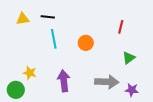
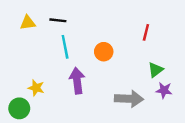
purple arrow: (64, 81) -> (77, 81), moved
purple star: (132, 90) -> (164, 90), moved

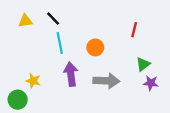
black line: (58, 20) -> (53, 19), turned 40
gray arrow: (129, 99) -> (106, 81), moved

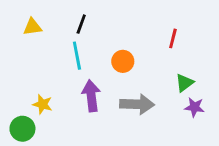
black line: (53, 19) -> (81, 24), moved, turned 64

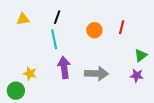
orange circle: (123, 61) -> (94, 30), moved
green triangle: (184, 83) -> (141, 55), moved

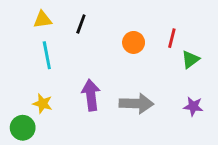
yellow triangle: (23, 19) -> (43, 20), moved
cyan line: (54, 39) -> (47, 55), moved
green triangle: (141, 55) -> (190, 60), moved

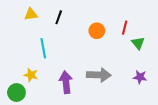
cyan line: (47, 55) -> (43, 48), moved
green triangle: (190, 60) -> (138, 43), turned -32
purple arrow: (91, 95) -> (66, 82), moved

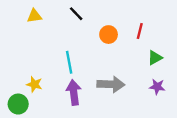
black line: (59, 17) -> (76, 14), moved, turned -64
green triangle: (138, 43) -> (155, 58), moved, turned 40
cyan line: (43, 48) -> (69, 62), moved

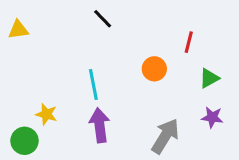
yellow triangle: (34, 16) -> (18, 30), moved
orange circle: (109, 35) -> (154, 69), moved
gray arrow: (111, 84) -> (165, 136), moved, turned -60

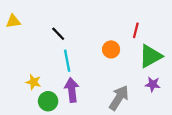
black line: (103, 19) -> (58, 34), moved
green triangle: (209, 78) -> (150, 56), size x1.6
green circle: (25, 141) -> (48, 101), moved

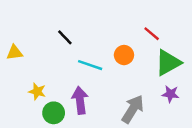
yellow triangle: (13, 21) -> (15, 53), moved
red line: (136, 30) -> (152, 34), turned -64
cyan line: (67, 61) -> (90, 65), moved, turned -60

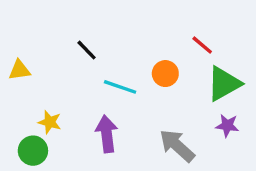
gray arrow: (133, 109) -> (177, 146), turned -80
green circle: (54, 113) -> (33, 151), moved

